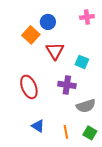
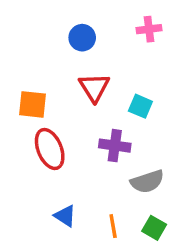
orange square: (31, 35) -> (33, 104), moved, turned -36

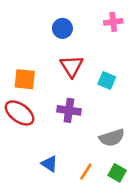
purple cross: (115, 146) -> (69, 110), moved
red ellipse: (50, 149) -> (20, 113), moved, turned -32
orange line: (113, 226) -> (86, 172), turned 42

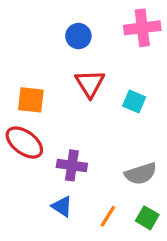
pink cross: (113, 22) -> (142, 28), size x1.5
purple cross: (69, 110) -> (72, 165), moved

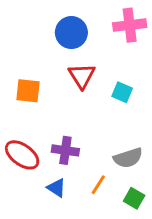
blue circle: (78, 36) -> (71, 33), size x1.4
red ellipse: (24, 142) -> (22, 155), moved
orange line: (108, 216) -> (98, 185), moved

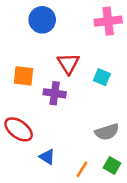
blue circle: (71, 33) -> (42, 20), moved
purple cross: (65, 150) -> (55, 93), moved
orange line: (98, 185) -> (82, 169), moved

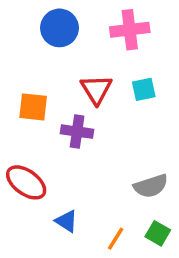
pink cross: (108, 21) -> (130, 30), moved
cyan square: (102, 77) -> (144, 89), moved, turned -35

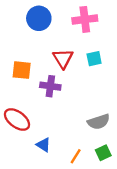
green square: (158, 233) -> (103, 153), turned 35

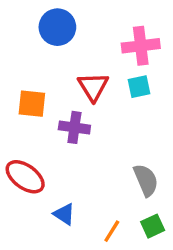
pink cross: (85, 19) -> (141, 46), moved
gray semicircle: (99, 122) -> (146, 180), turned -95

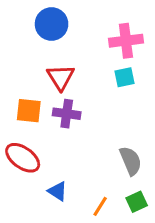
red triangle: (93, 87) -> (61, 77), moved
orange square: (32, 104) -> (29, 111), moved

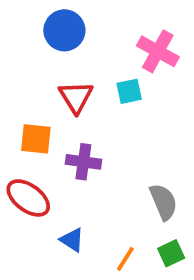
pink cross: (126, 41) -> (158, 51), turned 36
cyan square: (124, 77) -> (129, 91), moved
purple cross: (67, 114) -> (83, 162), moved

